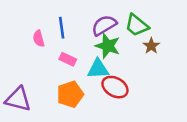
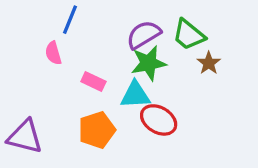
blue line: (62, 28) -> (70, 20), moved, turned 30
green star: (108, 46) -> (149, 63), turned -30

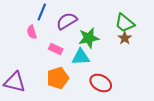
purple semicircle: (144, 35) -> (67, 21), moved
green trapezoid: (189, 35) -> (125, 23), moved
red ellipse: (159, 120) -> (101, 83), moved

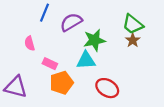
pink semicircle: (32, 32) -> (30, 43), moved
pink rectangle: (56, 49) -> (50, 64), moved

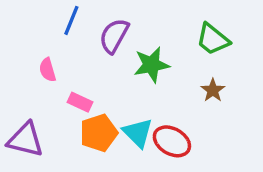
purple semicircle: (71, 22) -> (114, 36), turned -30
brown star: (133, 40) -> (213, 90), moved
cyan triangle: (86, 60) -> (138, 133), moved, turned 48

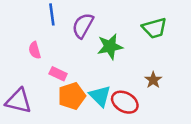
blue line: (71, 20) -> (52, 14), turned -30
green trapezoid: (213, 39) -> (154, 28), turned -55
brown star: (213, 90) -> (153, 80), moved

